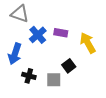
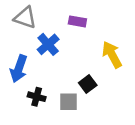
purple rectangle: (61, 33) -> (77, 21), moved

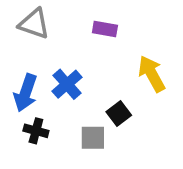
blue cross: (48, 44) -> (67, 84), moved
black cross: (37, 97) -> (36, 131), moved

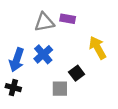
gray triangle: (34, 24) -> (44, 22), moved, turned -30
black cross: (36, 131) -> (13, 88), moved

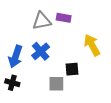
black square: (77, 73) -> (72, 69), turned 32

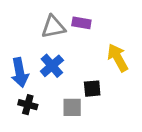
blue arrow: (15, 57) -> (20, 72), turned -30
black cross: (12, 83) -> (28, 105), moved

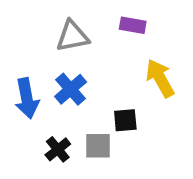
purple rectangle: (81, 23) -> (133, 25), moved
black cross: (28, 105) -> (58, 149), moved, turned 36

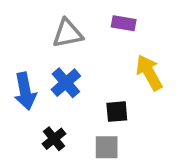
gray square: (98, 146) -> (107, 147), moved

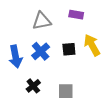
black square: (117, 112) -> (69, 49), moved

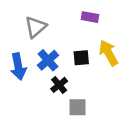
gray triangle: (42, 21) -> (36, 27), moved, turned -30
black cross: (33, 86) -> (59, 85), moved

